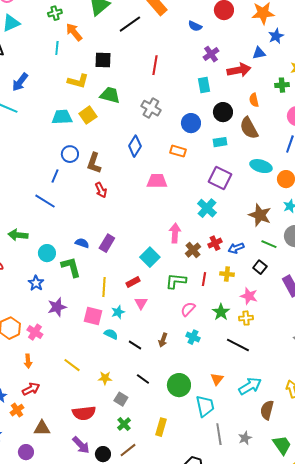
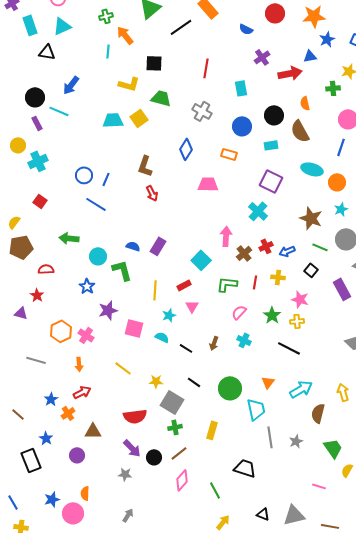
cyan rectangle: (204, 85) -> (241, 88), moved
blue circle: (70, 154) -> (84, 175), moved
pink square: (93, 316) -> (134, 328), moved
gray square: (121, 399) -> (172, 402), size x1.6
green cross: (124, 424) -> (175, 427), turned 32

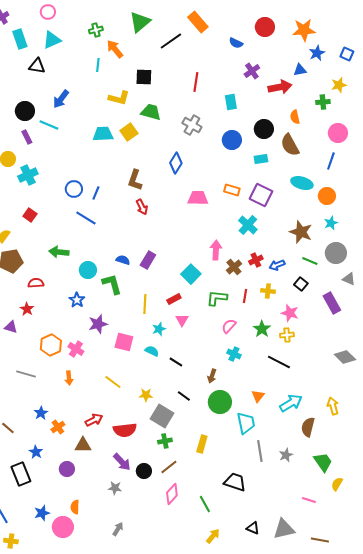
orange rectangle: (229, 154) -> (232, 190), moved
brown arrow: (214, 343) -> (212, 376), moved
red arrow: (82, 392) -> (94, 420), moved

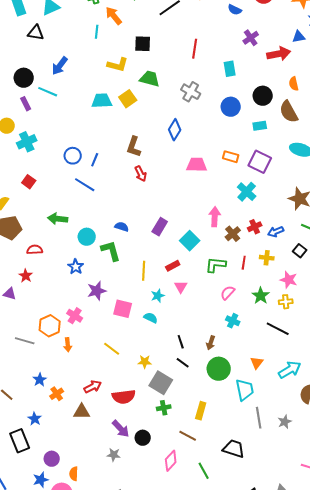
purple rectangle: (148, 260) -> (160, 227), moved
orange hexagon: (51, 345) -> (50, 326), moved
black line: (176, 362) -> (181, 342), moved, turned 40
brown line: (169, 467) -> (188, 436), moved, turned 66
purple circle: (67, 469) -> (52, 459), moved

